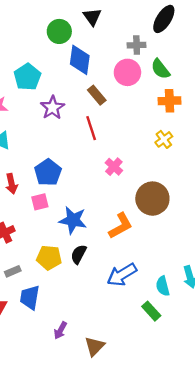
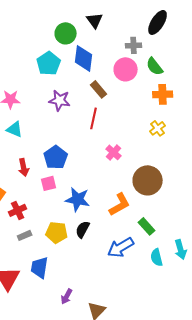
cyan pentagon: (27, 77) -> (49, 63), moved
purple star: (52, 108) -> (60, 100), turned -30
red line: (91, 128) -> (94, 118), turned 30
gray rectangle: (13, 271) -> (25, 235), moved
green rectangle: (151, 311) -> (147, 226), moved

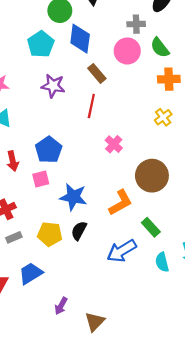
blue trapezoid: (40, 267) -> (31, 273), turned 50

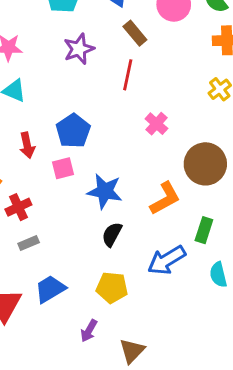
purple star: (53, 86) -> (79, 49), turned -30
green rectangle: (151, 227) -> (204, 230), turned 60
yellow pentagon: (50, 234) -> (112, 288), moved

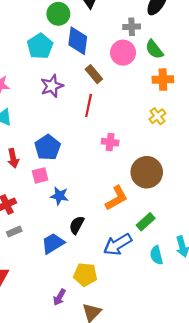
pink cross: (156, 124) -> (110, 142), turned -35
blue star: (105, 191) -> (59, 196), moved, size x0.7
green rectangle: (204, 230) -> (146, 222), turned 30
yellow pentagon: (112, 288) -> (85, 275), moved
blue trapezoid: (50, 289) -> (53, 243), moved

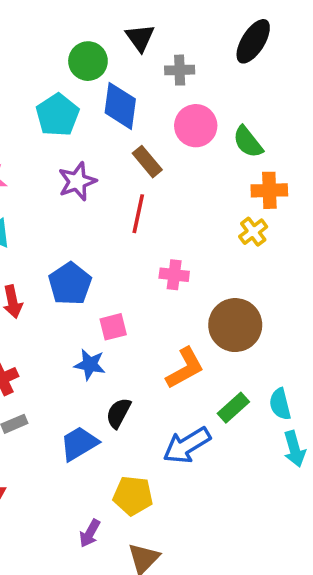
gray cross: (132, 27) -> (180, 70), moved
green semicircle: (154, 49) -> (248, 142), moved
orange cross: (163, 80) -> (269, 190), moved
pink square: (40, 175) -> (113, 327), moved
cyan semicircle: (156, 255) -> (280, 404), moved

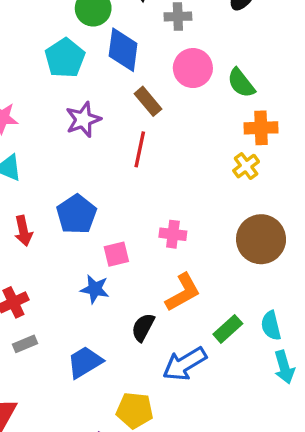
pink cross: (174, 275) -> (173, 234), moved
brown circle: (235, 325) -> (261, 239), moved
black semicircle: (119, 413) -> (143, 327), moved

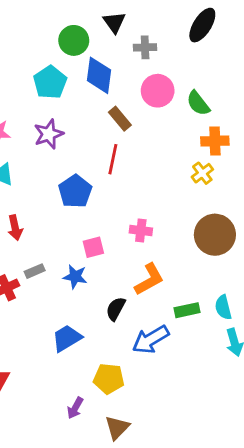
purple star: (83, 120) -> (49, 134), moved
blue pentagon: (77, 214) -> (75, 191), moved
green rectangle: (228, 329) -> (187, 310), turned 30
gray rectangle: (25, 344) -> (35, 271), moved

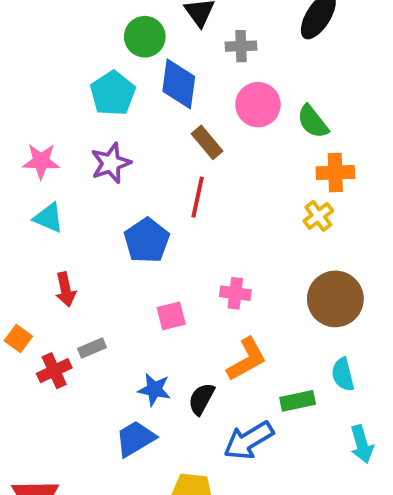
blue star: (75, 277) -> (154, 390), moved
cyan semicircle: (223, 307) -> (343, 374), moved

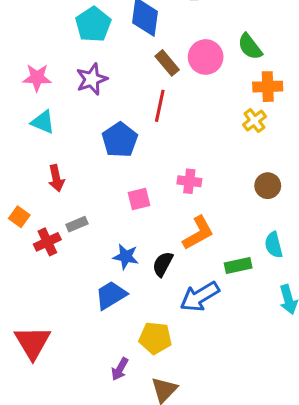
pink circle: (258, 105) -> (206, 57), moved
brown circle: (335, 299) -> (268, 186), size x0.6

